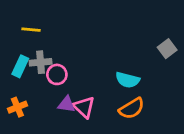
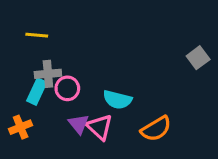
cyan rectangle: (20, 66) -> (37, 92), moved
cyan semicircle: (128, 80) -> (117, 100), moved
purple triangle: (66, 104) -> (79, 124), turned 42

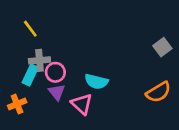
yellow line: (37, 35) -> (30, 29), turned 48
purple triangle: (79, 124) -> (57, 92), moved
orange semicircle: (156, 129) -> (158, 92), moved

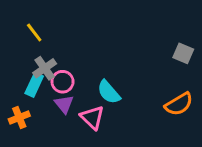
gray square: (162, 47) -> (183, 53), turned -30
gray cross: (40, 60) -> (45, 68), turned -30
cyan semicircle: (96, 82) -> (109, 92), turned 35

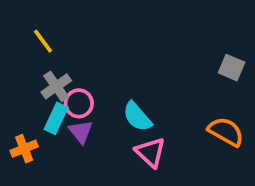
cyan rectangle: (34, 85) -> (56, 118), moved
orange semicircle: (179, 104) -> (226, 132), turned -120
pink triangle: (92, 117) -> (150, 152), moved

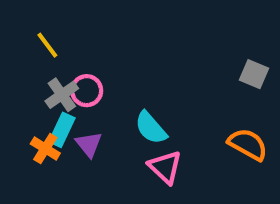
pink circle: (79, 103) -> (87, 91), moved
orange cross: (24, 149) -> (45, 148), moved, turned -36

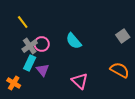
gray square: (254, 74) -> (123, 36), turned 32
cyan semicircle: (151, 128) -> (74, 41), moved
orange cross: (45, 148) -> (14, 83), moved

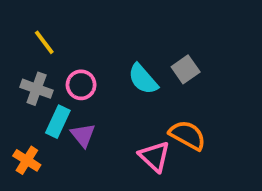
gray square: (123, 36) -> (186, 69), moved
gray cross: (30, 46) -> (37, 89), moved, turned -35
orange semicircle: (120, 70) -> (187, 135), moved

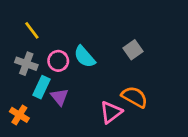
cyan semicircle: (143, 79) -> (85, 57), moved
pink triangle: (155, 156) -> (111, 112), turned 40

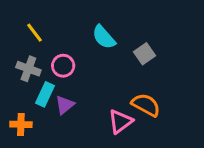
cyan semicircle: (85, 57) -> (104, 37), moved
purple triangle: (60, 97) -> (65, 105), turned 30
orange cross: (19, 115) -> (21, 124), turned -30

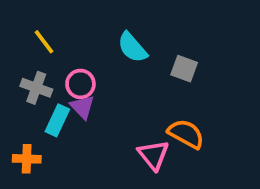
gray square: (144, 54) -> (184, 69), turned -35
purple triangle: (65, 105) -> (82, 107), moved, turned -35
pink triangle: (120, 121) -> (153, 155), turned -32

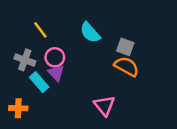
yellow line: (44, 42) -> (40, 30), moved
cyan rectangle: (57, 120) -> (39, 82), turned -66
orange semicircle: (186, 134) -> (127, 66), moved

